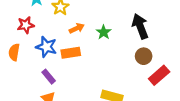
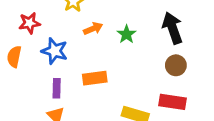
orange rectangle: (71, 53) -> (95, 78), moved
red rectangle: (159, 75) -> (173, 102), moved, turned 48
purple rectangle: (49, 77) -> (57, 88), turned 40

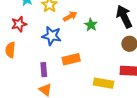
orange arrow: (93, 29) -> (70, 16), moved
blue star: (55, 51) -> (52, 36), moved

